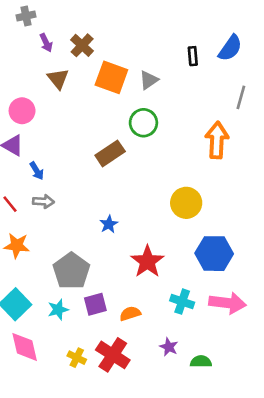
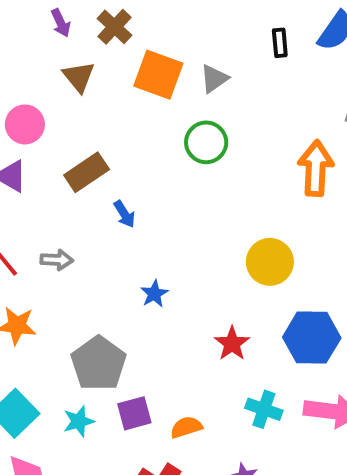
brown rectangle: (110, 153) -> (87, 172), moved
blue arrow: (37, 171) -> (124, 214), moved
red star: (147, 262) -> (232, 344), moved, size x0.7

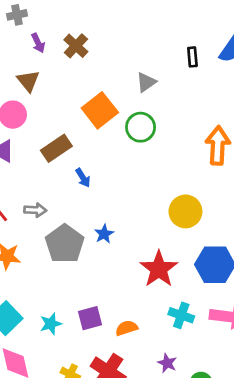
orange square: (158, 75) -> (100, 110), moved, turned 32
brown triangle: (79, 77) -> (28, 81), moved
red star: (232, 344) -> (159, 269), size x1.5
gray pentagon: (99, 363) -> (65, 244), moved

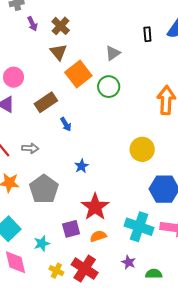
brown triangle: (28, 81) -> (58, 52), moved
gray pentagon: (65, 244) -> (44, 189), moved
red star: (159, 269) -> (95, 207), moved
cyan cross: (181, 315) -> (139, 227), size x1.5
cyan star: (51, 324) -> (42, 243), moved

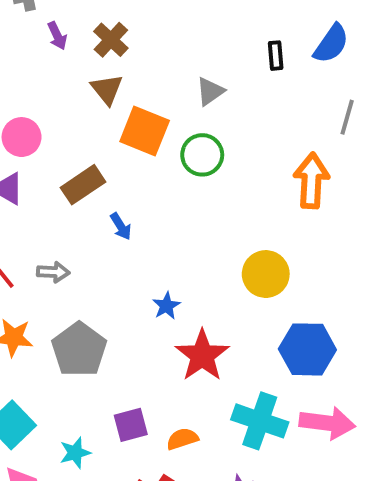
orange square: (78, 74) -> (145, 131), turned -30
blue star: (81, 166) -> (166, 306), moved
red star: (95, 207) -> (202, 355), moved

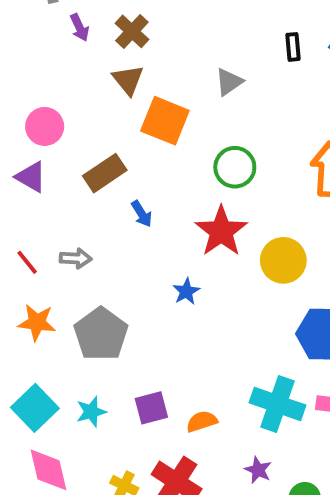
green circle: (202, 155) -> (235, 167), moved
red star: (202, 355) -> (221, 231), moved
cyan star: (75, 453) -> (91, 412), moved

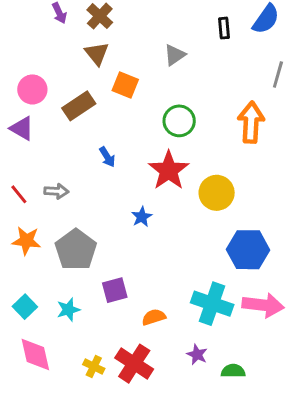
orange square: (165, 121) -> (125, 85), size x0.7
brown rectangle: (105, 173) -> (79, 106), moved
cyan square: (35, 408) -> (25, 307), size x0.7
purple square: (151, 408) -> (115, 290), moved

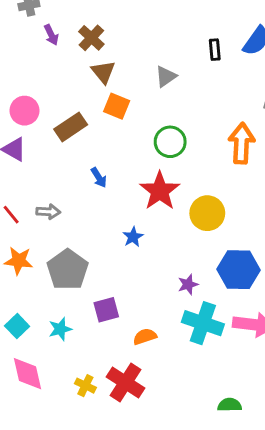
brown triangle: (97, 54) -> (103, 72), moved
purple star: (197, 355) -> (188, 284), moved, turned 30
green semicircle: (233, 371) -> (230, 405), moved

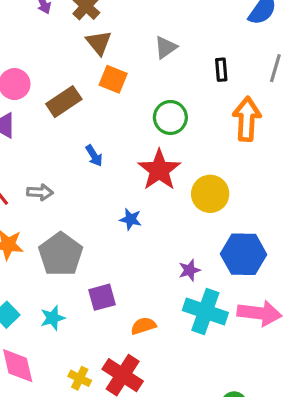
black rectangle: (215, 50) -> (221, 70), moved
blue star: (133, 237) -> (131, 219), turned -30

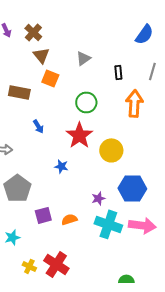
brown rectangle: (64, 102) -> (19, 92), turned 45
cyan star: (53, 318) -> (12, 237), moved
orange semicircle: (143, 326) -> (69, 219), moved

